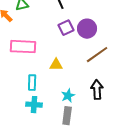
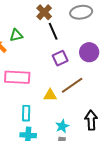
purple circle: (87, 29) -> (89, 52), moved
brown line: (97, 55) -> (72, 85), moved

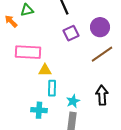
brown line: (72, 85) -> (102, 54), moved
yellow triangle: (50, 95) -> (45, 70), moved
cyan rectangle: (26, 113) -> (52, 88), moved

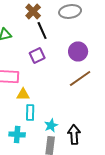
purple square: (71, 33) -> (37, 55), moved
black arrow: (102, 95) -> (74, 134), moved

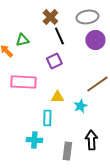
purple circle: (78, 51) -> (95, 40), moved
yellow triangle: (23, 94) -> (57, 97), moved
cyan star: (51, 125) -> (80, 106), moved

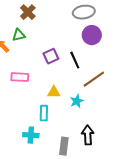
brown cross: (50, 17) -> (28, 12), moved
black line: (59, 36) -> (75, 60), moved
pink rectangle: (23, 82) -> (20, 77), size x0.7

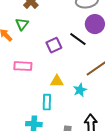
green triangle: (19, 35) -> (22, 24), turned -40
black line: (75, 60) -> (78, 39), moved, turned -30

